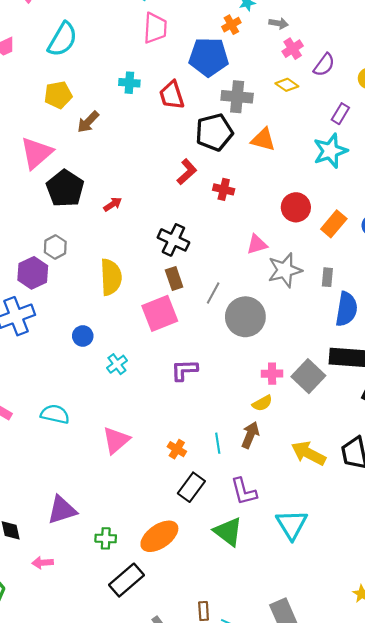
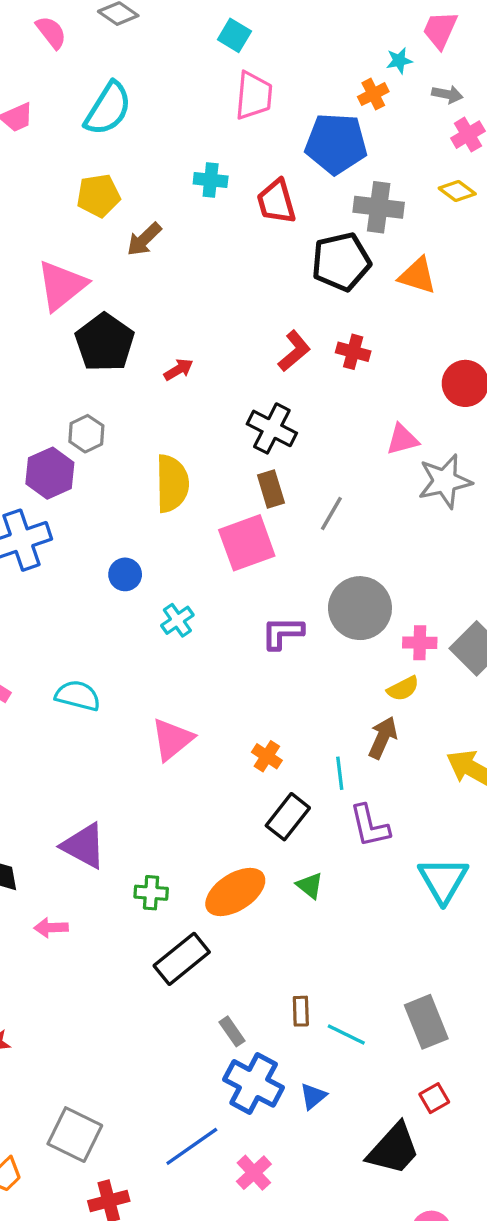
red L-shape: (187, 172) -> (294, 351), moved
gray circle: (245, 317) -> (360, 608), moved
cyan line: (218, 443) -> (340, 773), moved
purple triangle: (62, 510) -> (84, 846), turned 44
green triangle: (228, 532) -> (310, 886), moved, size x0.6

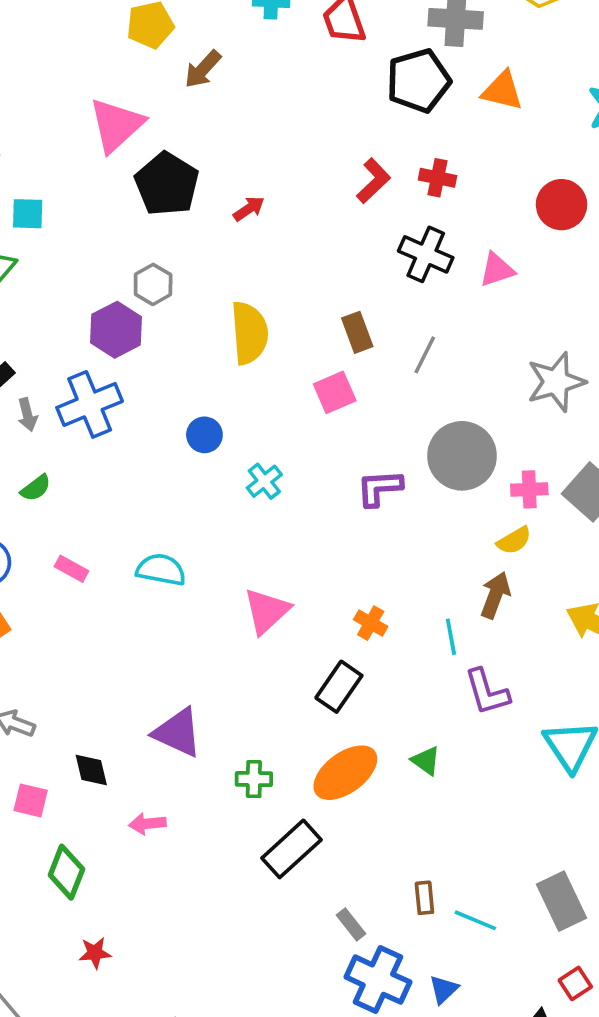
black cross: (272, 428) -> (426, 254), moved
gray star: (445, 481) -> (556, 382), moved
pink square: (247, 543) -> (335, 392), size x0.7
black rectangle: (288, 817) -> (339, 687), moved

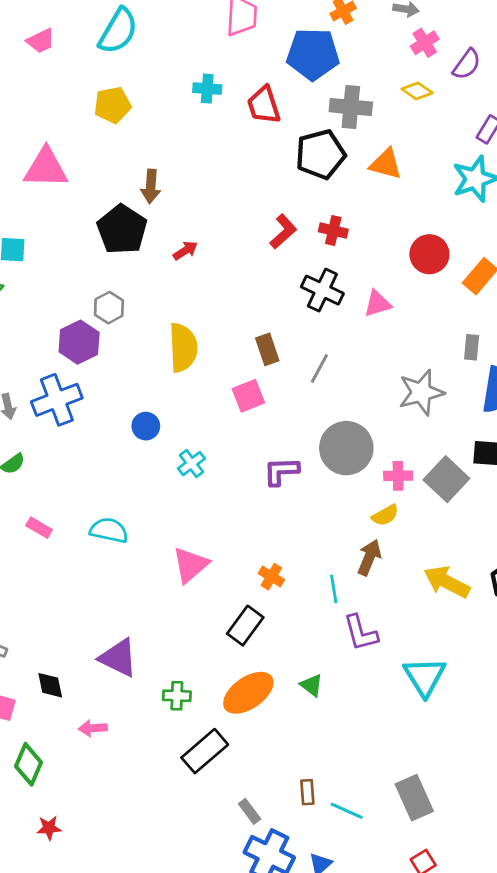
brown arrow: (203, 69) -> (151, 186), moved, turned -40
pink triangle: (116, 125) -> (46, 168), moved, turned 42

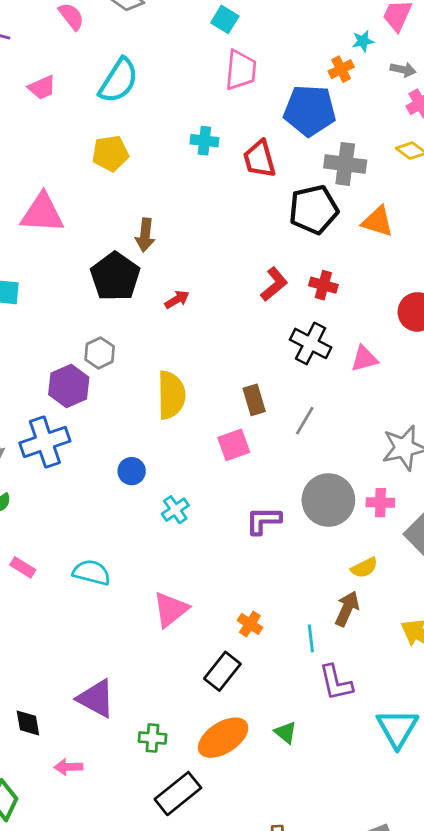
pink cross: (398, 476) -> (380, 503), moved

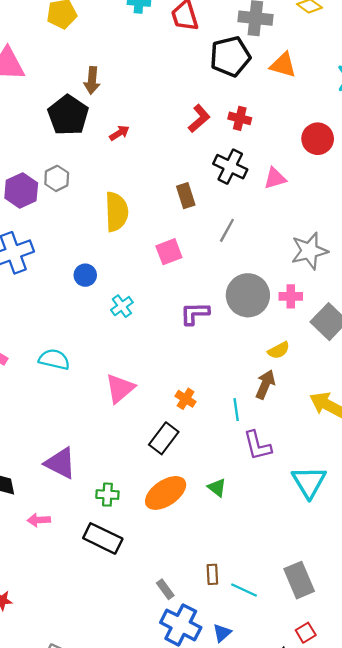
purple hexagon: (69, 386) -> (21, 191), moved
brown rectangle: (254, 400) -> (186, 196), moved
black rectangle: (178, 794) -> (103, 538), moved, turned 66

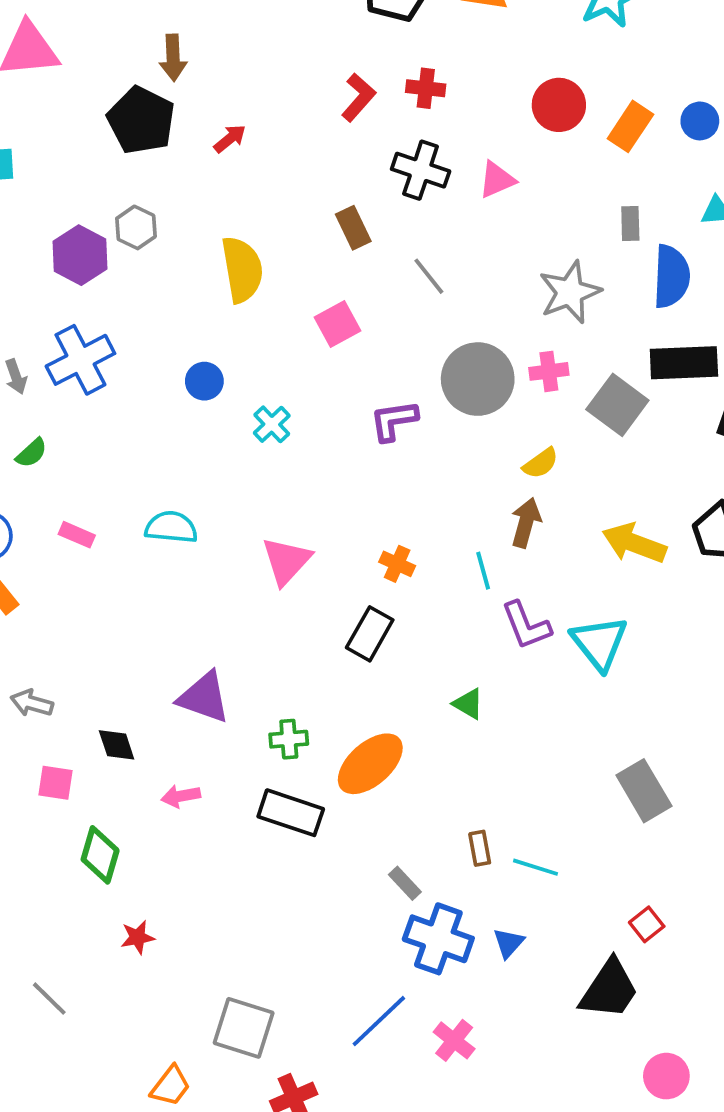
gray line: (227, 230) -> (429, 276), turned -60
cyan triangle: (309, 482) -> (599, 643), moved
orange ellipse: (166, 493) -> (370, 764), moved
gray rectangle: (299, 580) -> (644, 791), moved

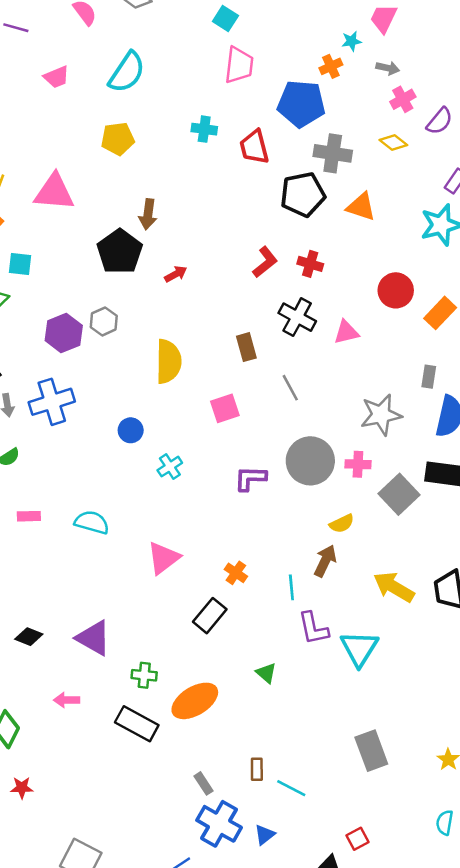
pink rectangle: (77, 535) -> (29, 516), turned -35
black diamond: (117, 745) -> (29, 637), moved, turned -60

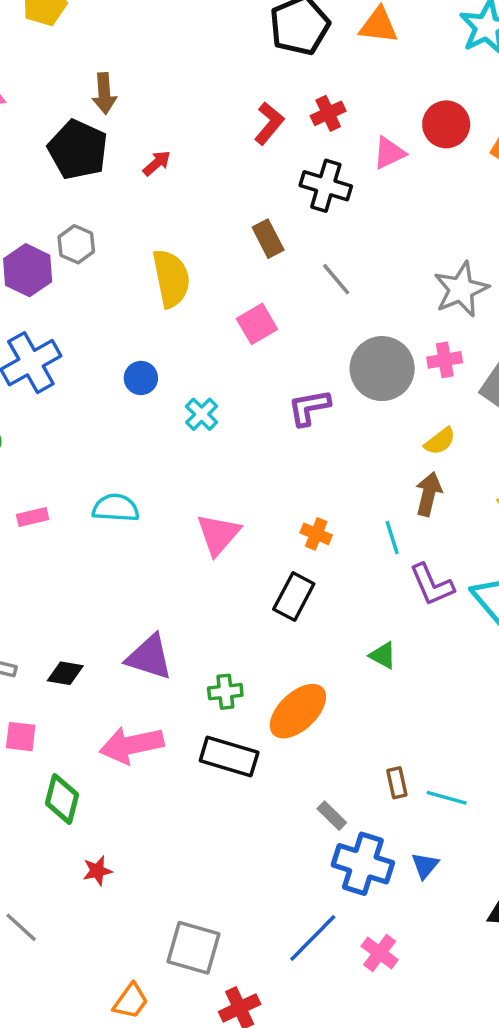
red cross: (310, 264) -> (328, 113), turned -30
pink triangle: (346, 332) -> (389, 153), moved
pink arrow: (67, 700) -> (132, 745), size x1.8

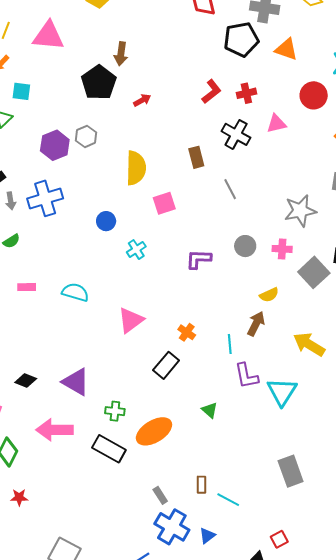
red circle: (446, 124) -> (314, 95), moved
pink square: (257, 324) -> (164, 203), moved
gray circle: (382, 369) -> (245, 246), size x0.6

